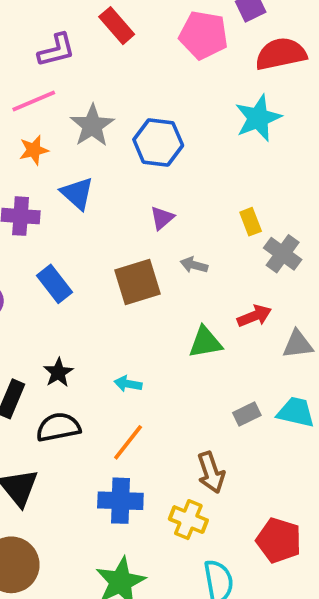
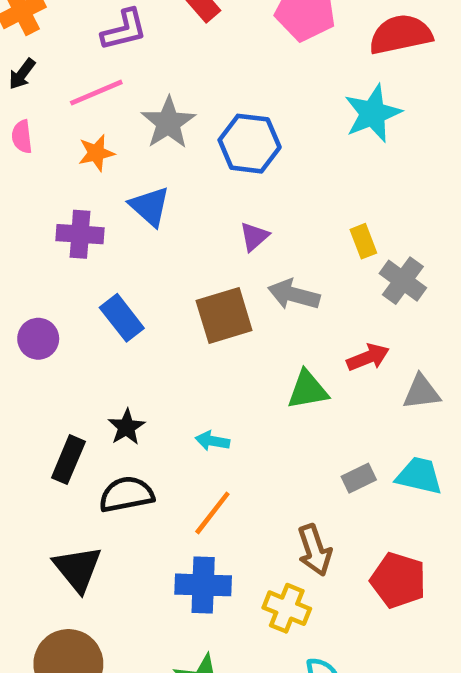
gray arrow: (194, 265) -> (294, 295), size x1.5
red pentagon: (279, 540) -> (398, 580), moved

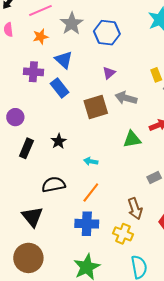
blue rectangle: (122, 318) -> (60, 88), moved
black star: (126, 427) -> (59, 141), moved
black rectangle: (68, 460) -> (26, 148), moved

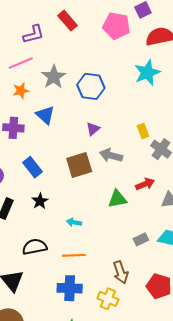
blue rectangle: (60, 88) -> (32, 167), moved
orange line: (91, 193) -> (74, 255), turned 50

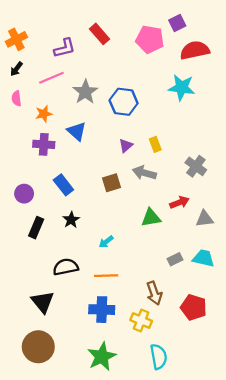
cyan star: (147, 73) -> (182, 88), turned 30
orange star: (21, 91) -> (44, 114), moved
yellow rectangle: (143, 131) -> (155, 144), moved
brown square: (79, 165) -> (112, 183), size x0.7
cyan arrow: (74, 222) -> (106, 242), turned -48

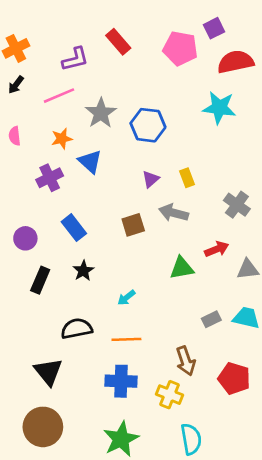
pink semicircle: (16, 98) -> (15, 136), moved
orange star: (44, 114) -> (62, 139), moved
purple cross: (44, 144) -> (50, 178), turned -30

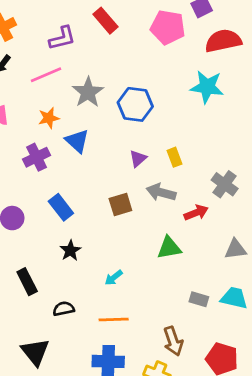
red arrow: (217, 249) -> (196, 213), moved
black rectangle: (40, 280) -> (27, 282), moved, turned -50
gray rectangle: (211, 319) -> (199, 299), turned 42
black semicircle: (77, 329) -> (64, 309), size x0.7

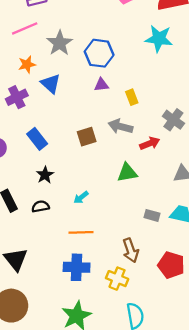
purple triangle: (138, 159) -> (101, 85), moved, turned 35
black semicircle: (64, 309) -> (40, 206), moved

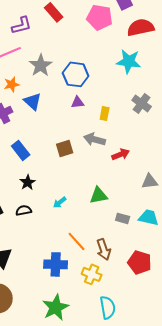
yellow rectangle: (132, 97) -> (105, 113), turned 32
gray cross: (173, 120) -> (142, 103), moved
green triangle: (127, 173) -> (99, 195), moved
orange line: (81, 232) -> (77, 241), moved, turned 50

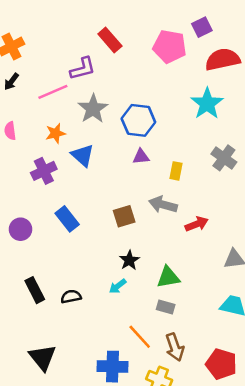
purple L-shape: (22, 25) -> (83, 69), moved
cyan star: (129, 61) -> (207, 104), turned 30
black star: (28, 182) -> (129, 260), moved
gray rectangle: (123, 218) -> (166, 307), moved

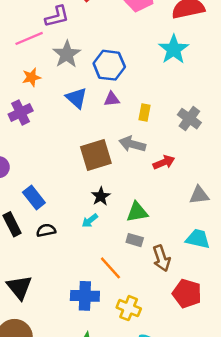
blue triangle: (83, 155) -> (76, 98), moved
gray cross: (224, 158) -> (189, 119), moved
brown square: (124, 216) -> (96, 155), size x1.5
blue rectangle: (67, 219) -> (34, 198), moved
brown arrow: (175, 347) -> (161, 258), moved

